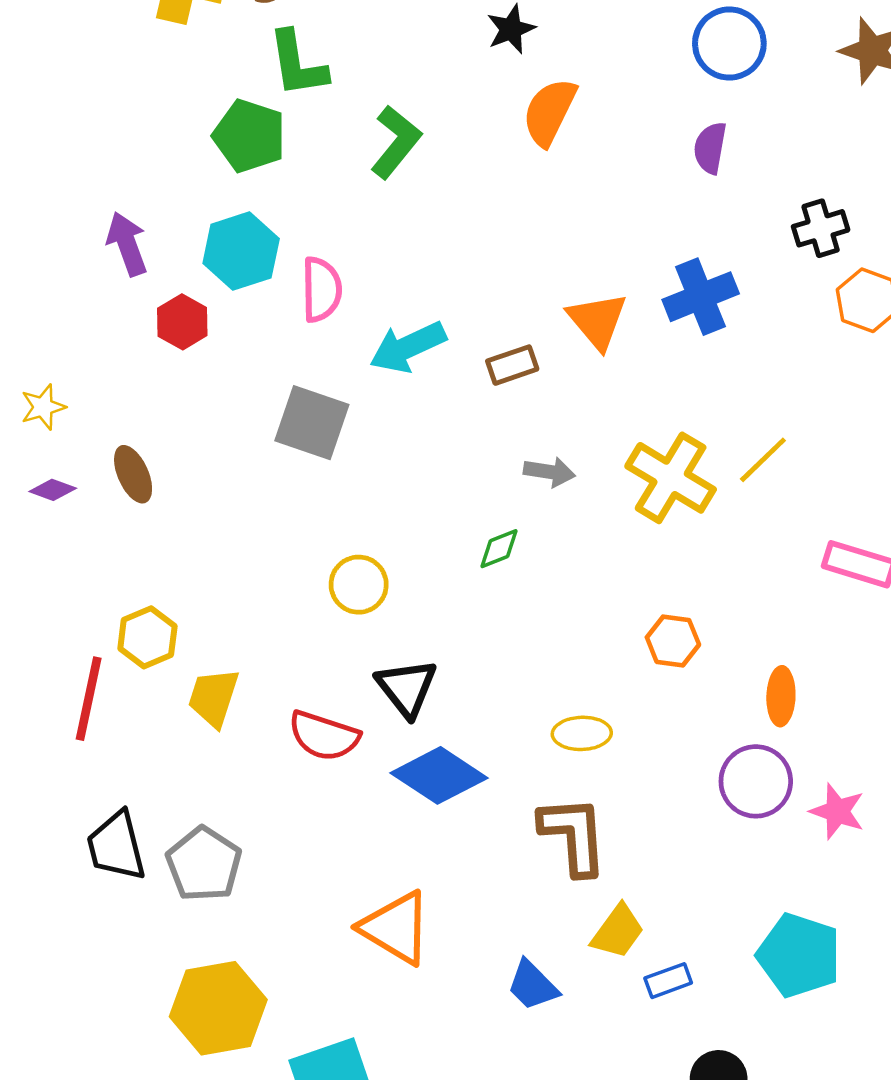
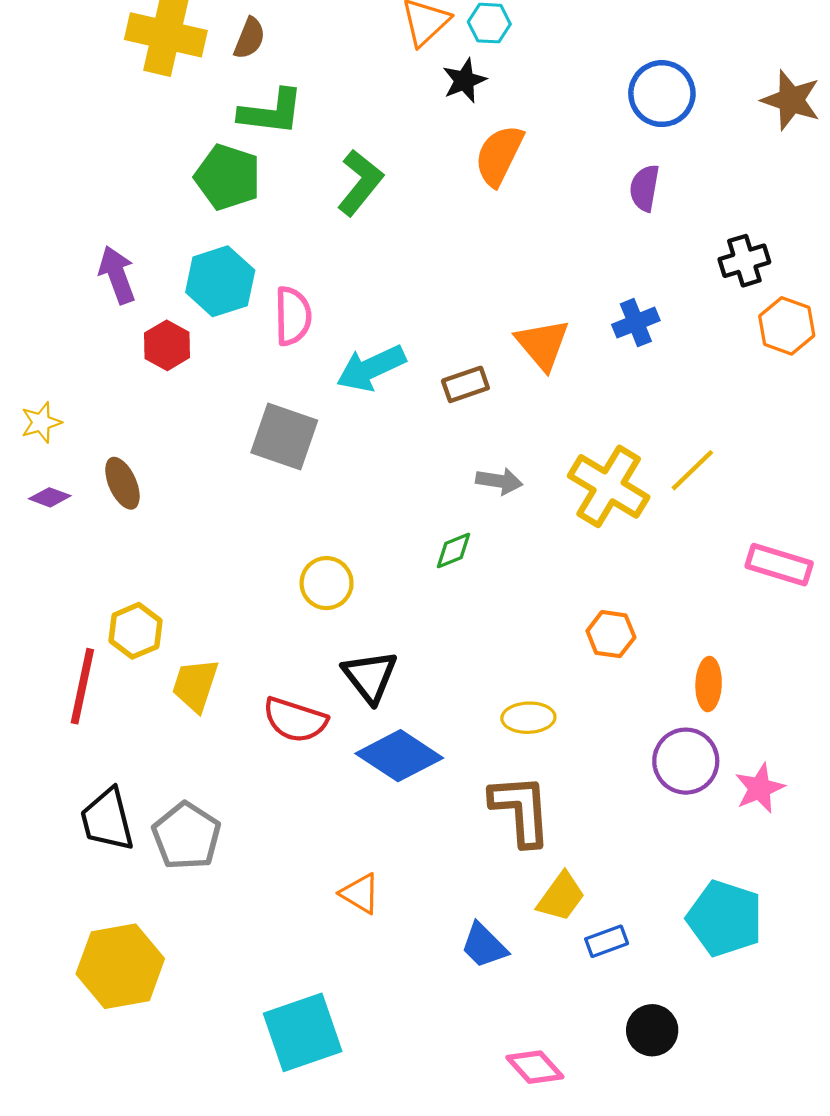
green L-shape: (297, 64) -> (271, 112), turned -74
blue cross: (701, 297) -> (636, 323), size x0.7
pink star: (837, 811) -> (760, 788), turned 30
orange triangle: (396, 928) -> (360, 893), size x0.6
yellow hexagon: (218, 1008) -> (120, 966), moved

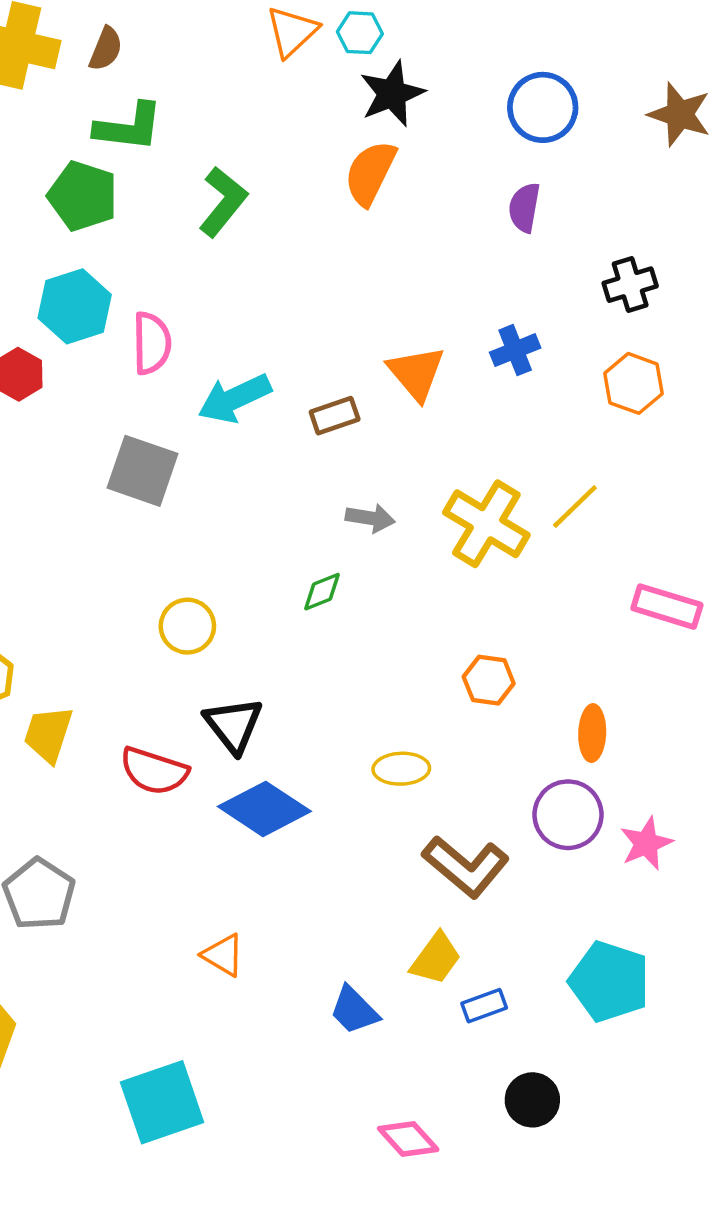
black star: (464, 81) -> (392, 94), moved, size x1.4
orange hexagon: (787, 326) -> (634, 383), moved
brown L-shape: (521, 810) -> (466, 866), moved, turned 134

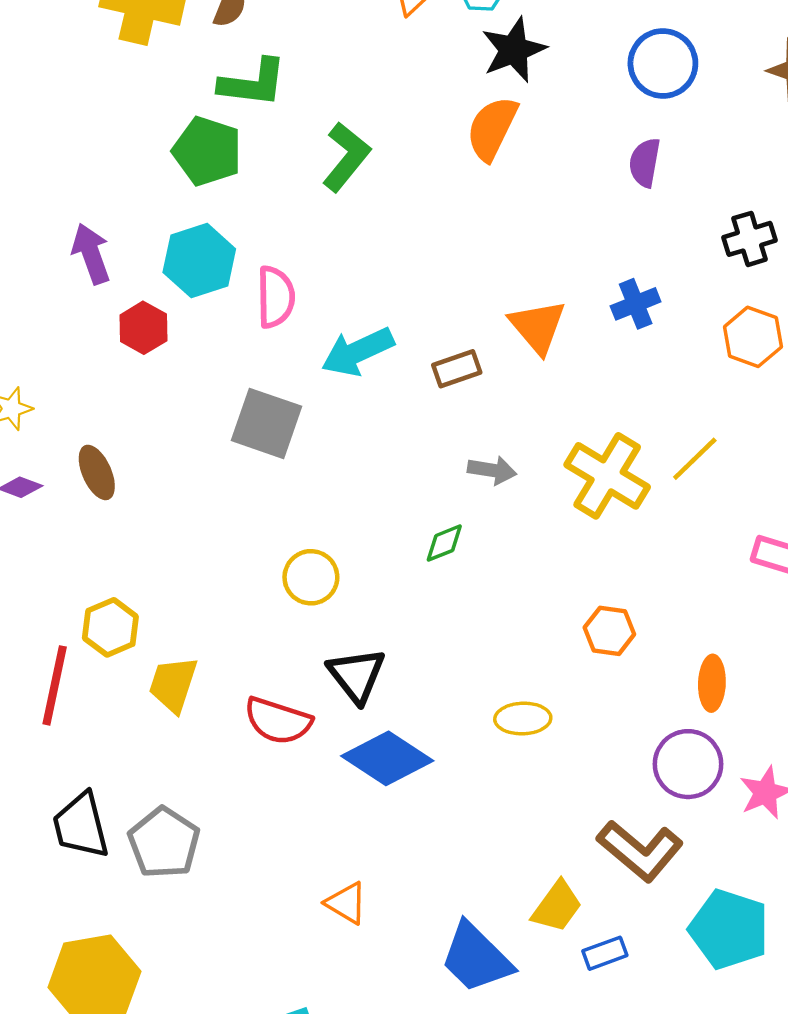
brown L-shape: (466, 866) -> (640, 851), moved
blue trapezoid: (354, 1010) -> (476, 958), size x1.5

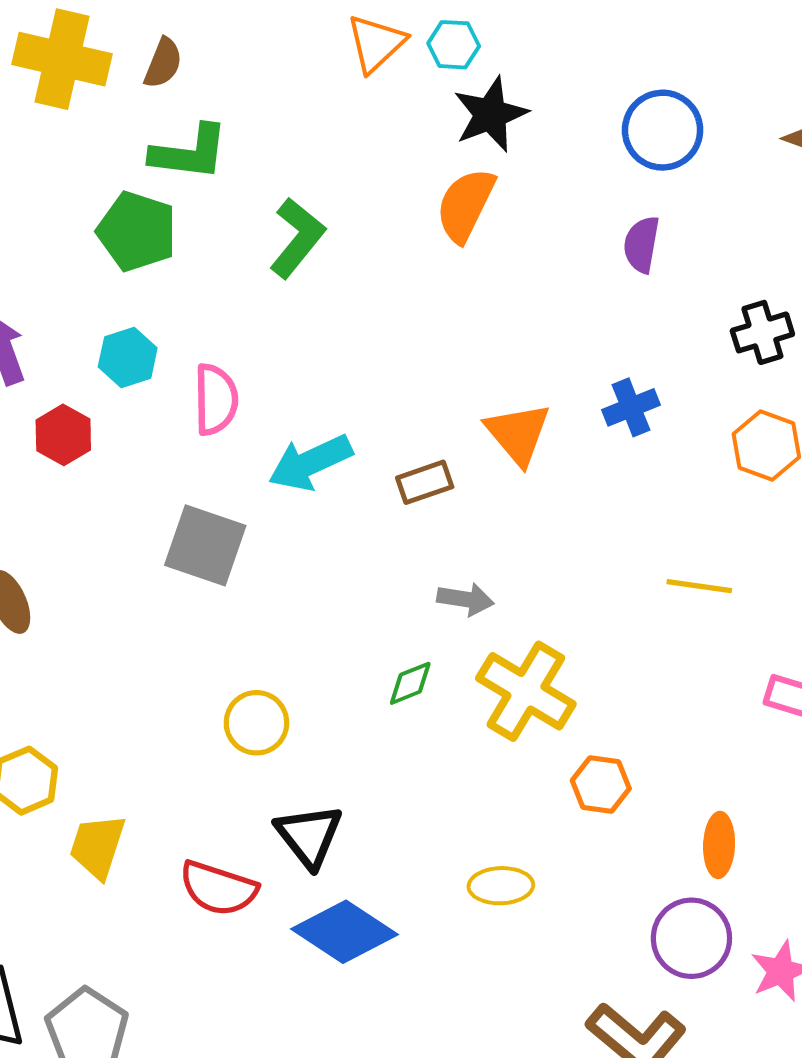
cyan hexagon: (199, 261) -> (128, 357), size x0.7
yellow line: (695, 459) -> (699, 586), turned 52
yellow cross: (607, 476) -> (526, 691), moved

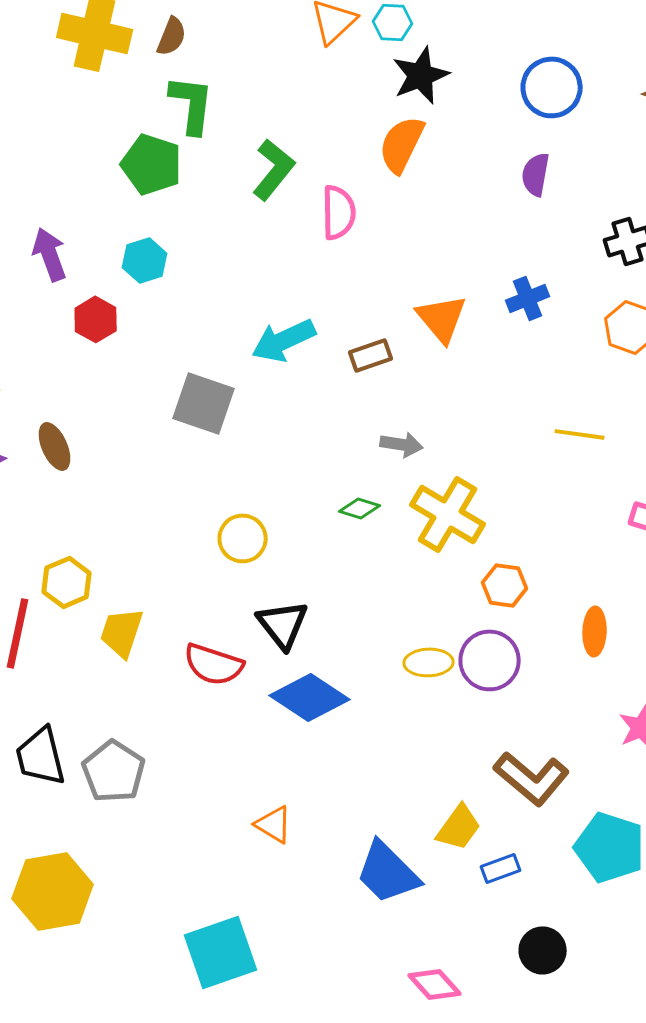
green L-shape: (189, 152) -> (192, 104), turned -90
pink semicircle: (216, 399) -> (339, 212), moved
green diamond: (410, 683) -> (360, 508), turned 39
purple circle: (691, 938) -> (490, 660), moved

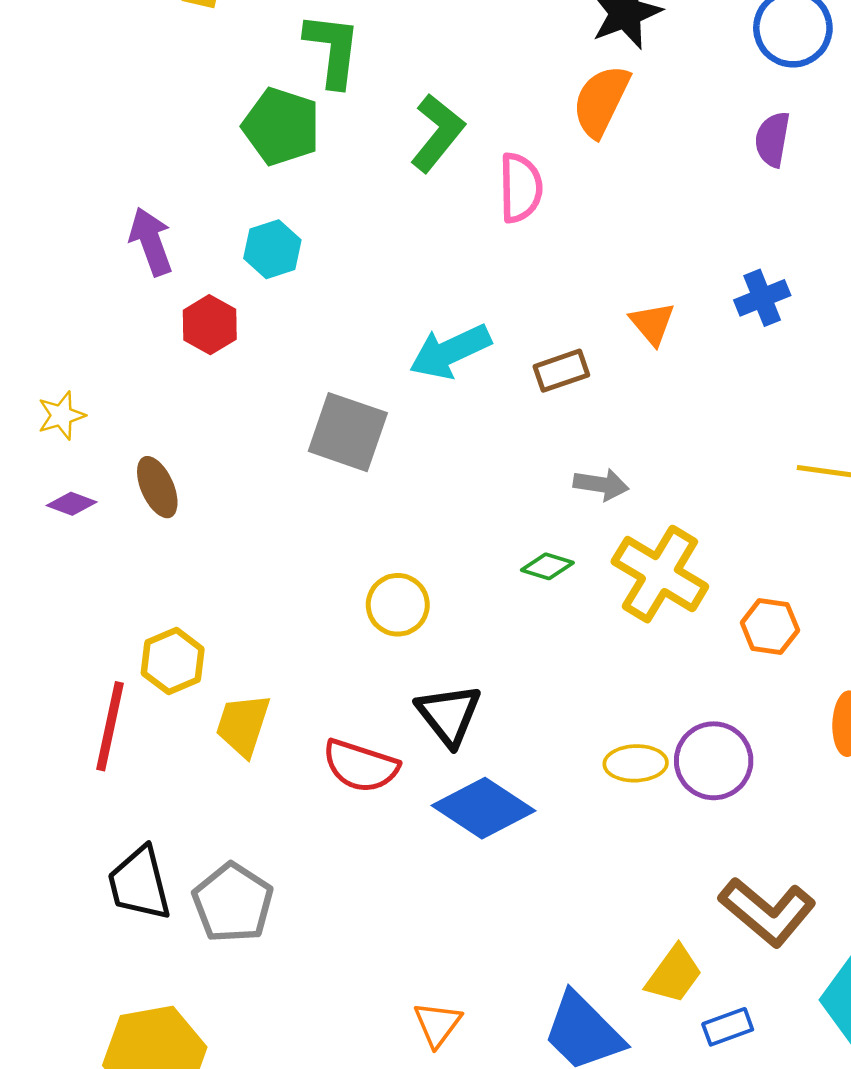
orange triangle: (442, 318) -> (652, 323), size x0.7
orange hexagon: (505, 585) -> (770, 627), moved
orange triangle: (274, 824) -> (437, 1024), moved, turned 36

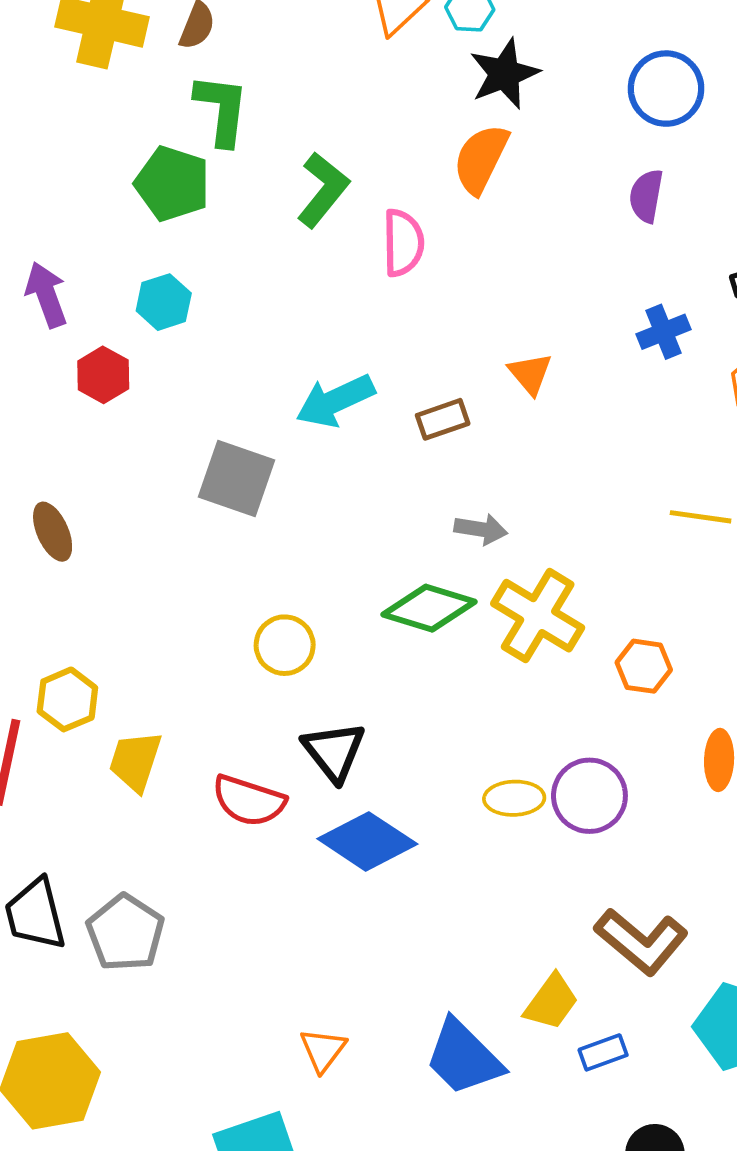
blue cross: (762, 298) -> (664, 332), moved
green diamond: (547, 566) -> (429, 608), size x1.8

